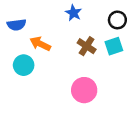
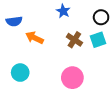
cyan circle: (24, 65) -> (20, 73), moved

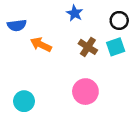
cyan circle: (20, 73) -> (24, 101), moved

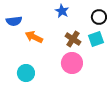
pink circle: (85, 92) -> (72, 63), moved
cyan circle: (24, 101) -> (26, 73), moved

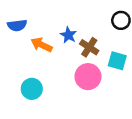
blue star: (62, 11) -> (68, 35), moved
cyan square: (96, 39) -> (117, 61), moved, turned 35

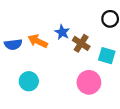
blue semicircle: (17, 25) -> (13, 44), moved
pink circle: (88, 77) -> (89, 82), moved

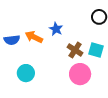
brown cross: (81, 43) -> (75, 50), moved

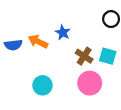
cyan circle: (26, 73) -> (42, 85), moved

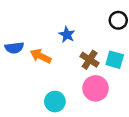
orange arrow: (38, 42) -> (41, 56), moved
cyan circle: (42, 85) -> (55, 102), moved

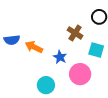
blue star: (67, 35) -> (60, 57), moved
brown cross: (90, 60) -> (75, 33), moved

